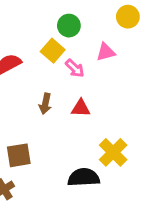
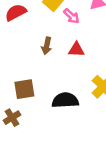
black semicircle: (84, 177) -> (65, 100), moved

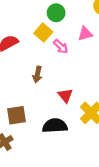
red triangle: (76, 50) -> (65, 95), moved, turned 49

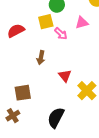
yellow square: (43, 33) -> (46, 22), turned 35
black semicircle: (55, 126) -> (56, 118), moved, turned -60

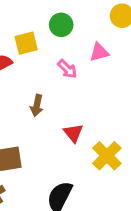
yellow square: (46, 22) -> (26, 43), moved

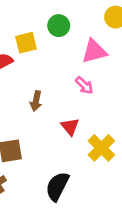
pink triangle: (99, 52) -> (94, 51), size x1.4
pink arrow: (67, 69) -> (84, 85), moved

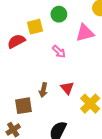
pink arrow: (84, 85) -> (59, 52), moved
brown arrow: (36, 101) -> (43, 90), moved

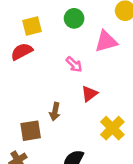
yellow square: (35, 27) -> (32, 26), moved
red triangle: (67, 88) -> (89, 94), moved, turned 32

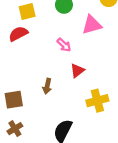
yellow cross: (112, 128) -> (97, 101), turned 30
brown square: (31, 131) -> (14, 100), moved

